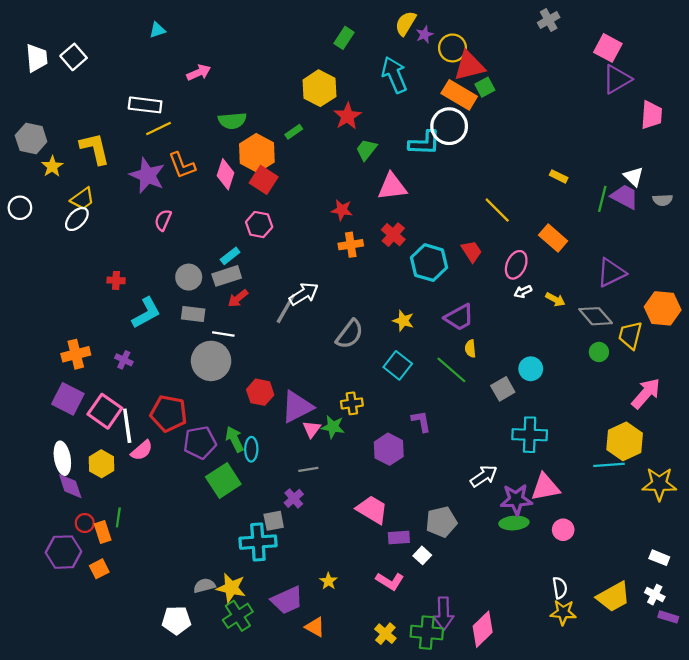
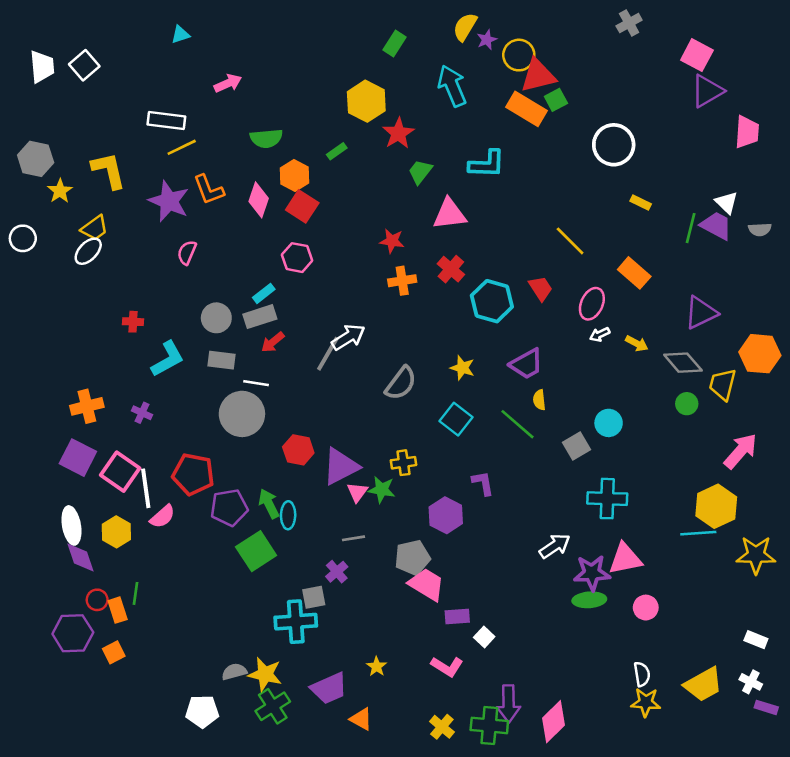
white circle: (449, 126) -> (614, 145), moved
orange hexagon: (257, 153) -> (295, 176), size x0.7
gray pentagon: (441, 522) -> (412, 558), moved

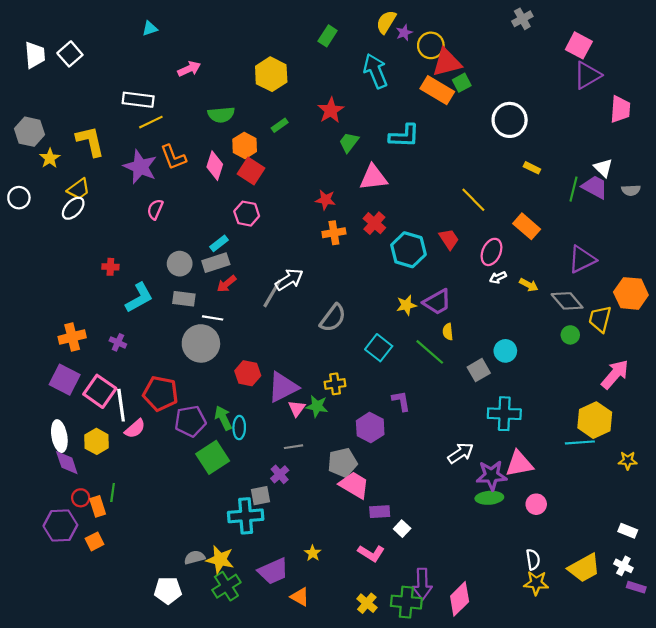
yellow hexagon: (366, 101) -> (271, 74), moved
yellow star: (462, 368) -> (406, 305), moved, turned -30
yellow star: (756, 555) -> (628, 461), size x0.6

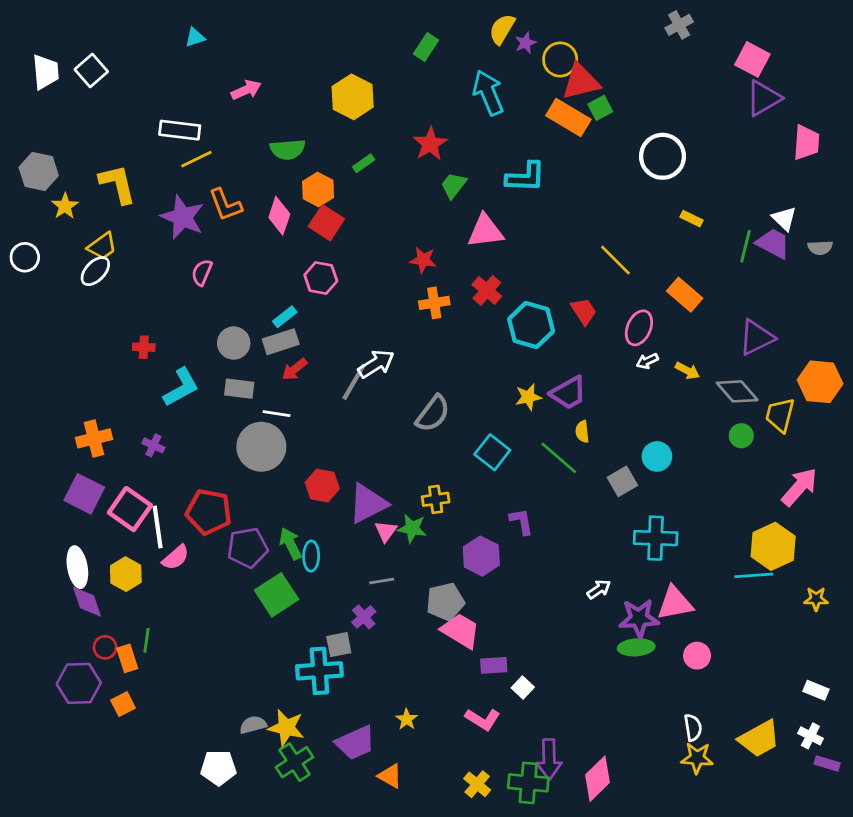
white arrow: (461, 453) -> (599, 589), size x0.7

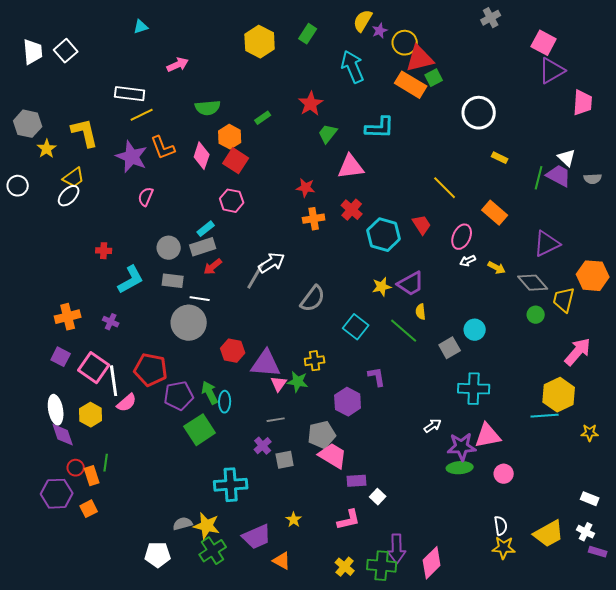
yellow hexagon: (353, 97) -> (260, 42), moved
purple square: (84, 494) -> (61, 357), size x0.7
purple triangle: (368, 503) -> (266, 364), turned 32
gray square: (339, 645) -> (285, 460), moved
pink L-shape: (483, 719) -> (349, 520), turned -45

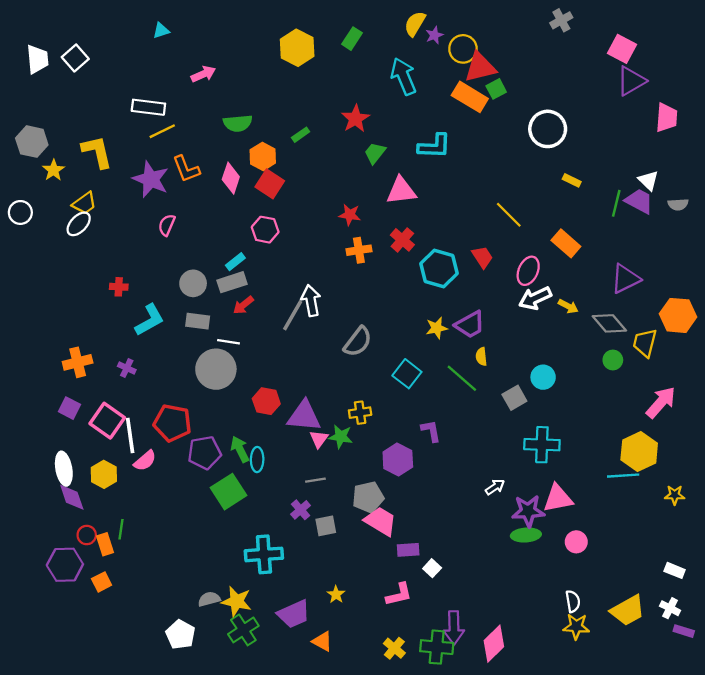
white arrow: (468, 261) -> (535, 298), size x1.8
white arrow: (272, 263) -> (311, 301), turned -68
white pentagon: (158, 555) -> (180, 635), turned 30

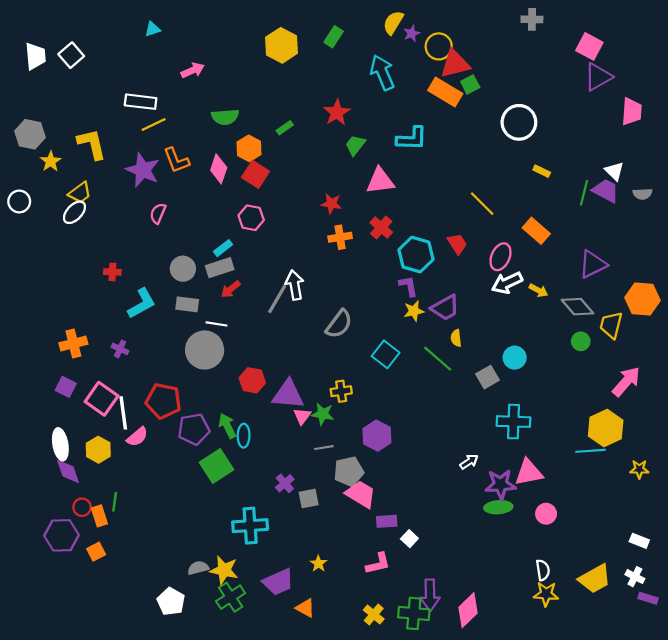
gray cross: (561, 20) -> (532, 19), turned 30
purple L-shape: (431, 431) -> (408, 286), moved
gray line: (315, 480) -> (324, 448), moved

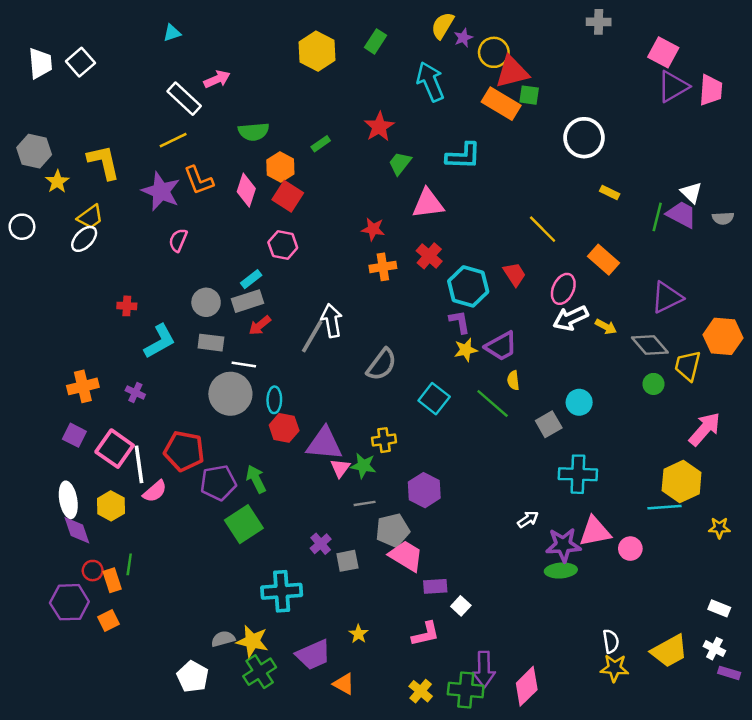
green square: (470, 84) -> (529, 95), turned 36
white rectangle: (141, 102) -> (184, 99), moved, turned 36
pink trapezoid: (632, 111) -> (711, 90), moved
cyan ellipse: (244, 436) -> (274, 400), moved
pink circle: (546, 514) -> (630, 549), moved

